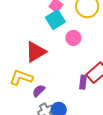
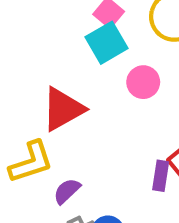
yellow L-shape: (21, 78) -> (31, 162), turned 140

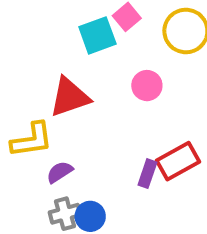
cyan square: (107, 43) -> (97, 35), moved

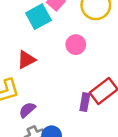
red triangle: (69, 97) -> (26, 60), size x0.7

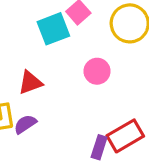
purple semicircle: (27, 110) -> (25, 124), moved

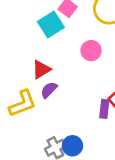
purple semicircle: (25, 124) -> (49, 90), moved

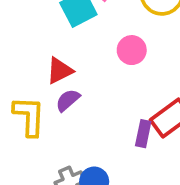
yellow L-shape: (23, 103) -> (29, 116), turned -72

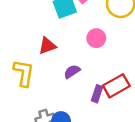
purple semicircle: (68, 100) -> (72, 72), moved

